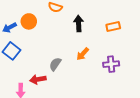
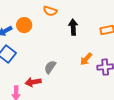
orange arrow: (83, 54) -> (86, 59), moved

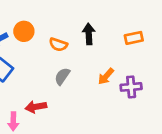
orange semicircle: (50, 11) -> (58, 45), moved
gray semicircle: (50, 67) -> (62, 76), moved

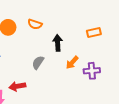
black arrow: (89, 34) -> (58, 43), moved
orange semicircle: (58, 45) -> (35, 24), moved

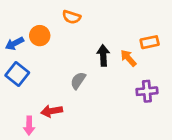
orange semicircle: (35, 24) -> (71, 17), moved
orange arrow: (72, 63) -> (128, 58), moved, turned 96

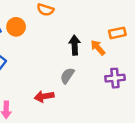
gray semicircle: (78, 81) -> (67, 76), moved
red arrow: (52, 111) -> (44, 96), moved

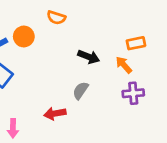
black arrow: (75, 45) -> (89, 57), turned 114
orange arrow: (98, 48) -> (124, 65), moved

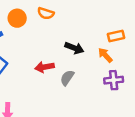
orange circle: (24, 36) -> (17, 18), moved
red arrow: (55, 114) -> (45, 67), moved

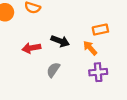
red arrow: (45, 67) -> (31, 48), moved

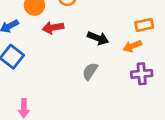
red arrow: (31, 48) -> (53, 28), moved
orange arrow: (90, 48) -> (132, 46), turned -70

